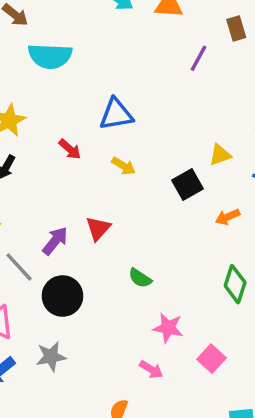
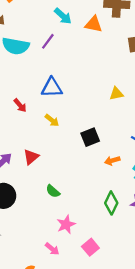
purple line: (199, 58) -> (48, 41), moved
yellow triangle: (220, 155) -> (116, 94), moved
pink star: (168, 328) -> (66, 224), turned 30

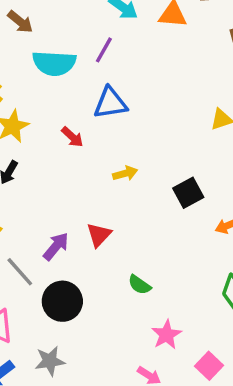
blue triangle: (52, 88) -> (110, 103), moved
red arrow: (20, 105) -> (72, 137), moved
yellow arrow: (52, 120) -> (125, 173), turned -48

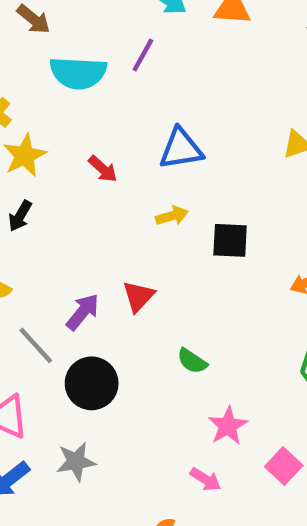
blue triangle: (110, 103) -> (181, 149), moved
black square: (188, 193) -> (230, 240), moved, turned 32

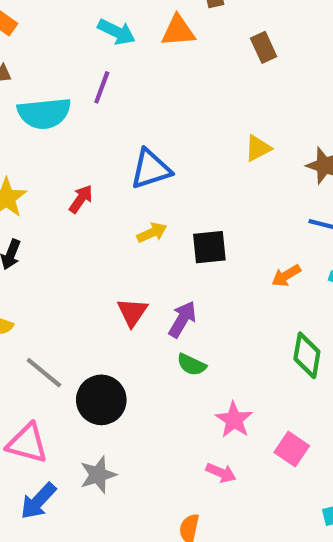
red arrow: (103, 169) -> (81, 199), turned -88
purple arrow: (83, 312) -> (182, 319), moved

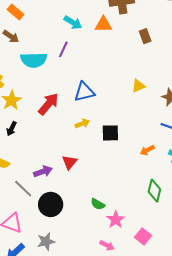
red arrow: (81, 199) -> (48, 104), size x1.6
purple arrow: (182, 319) -> (43, 171), moved, turned 36
green semicircle: (192, 365) -> (98, 204), moved

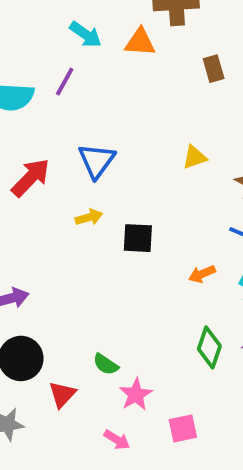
blue triangle: (84, 92) -> (97, 161), turned -45
red triangle: (69, 162) -> (62, 394), moved
pink square: (143, 236) -> (183, 428), turned 35

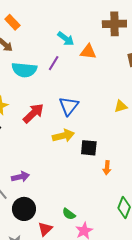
orange triangle: (140, 42) -> (88, 52), moved
yellow arrow: (89, 217) -> (63, 136), size x1.5
orange arrow: (202, 274) -> (107, 168), moved, turned -64

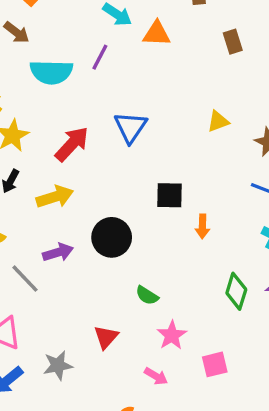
yellow arrow: (63, 136) -> (55, 197), moved
black circle: (24, 209) -> (112, 237), moved
green semicircle: (69, 214) -> (147, 295), moved

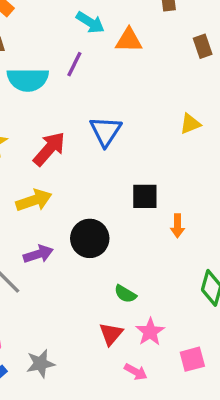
red triangle: (106, 337) -> (111, 334), moved

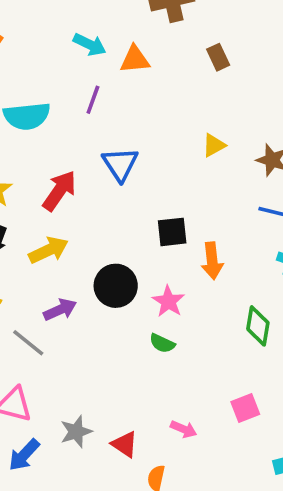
purple line: (74, 64) -> (93, 100), moved
orange arrow: (177, 226) -> (212, 261), size x1.4
pink star: (150, 332) -> (168, 301), moved
red triangle: (111, 334) -> (125, 444), moved, turned -30

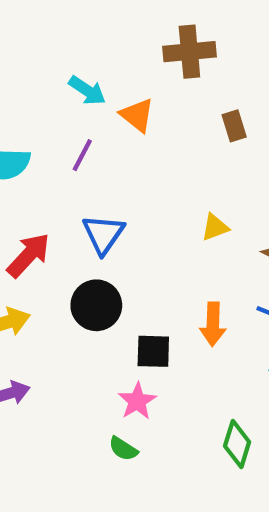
orange triangle: (135, 60) -> (137, 115), turned 36
black square: (172, 232) -> (153, 351), moved
orange arrow: (212, 261) -> (213, 324), moved
black circle: (116, 286) -> (96, 305), moved

